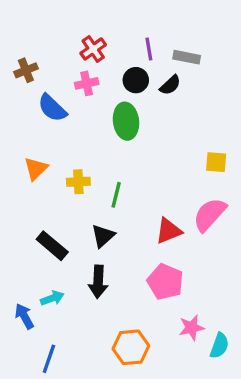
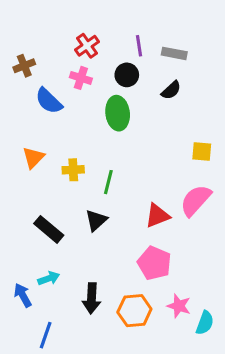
pink cross: (87, 83) -> (81, 78), turned 30
black semicircle: (170, 85) -> (171, 90), moved
black arrow: (98, 282) -> (92, 298), moved
pink star: (192, 328) -> (179, 306), turned 30
orange hexagon: (131, 347) -> (134, 311), moved

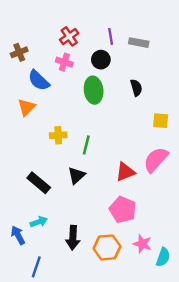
black semicircle: (171, 90) -> (136, 88), moved, turned -63
orange triangle: (33, 158) -> (26, 107), moved

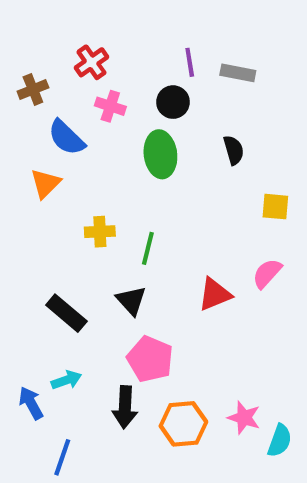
red cross: (69, 36) -> (91, 62), moved
pink semicircle: (156, 160) -> (267, 273), size x0.7
black triangle: (76, 175) -> (131, 301), turned -30
pink pentagon: (123, 210) -> (150, 359), moved

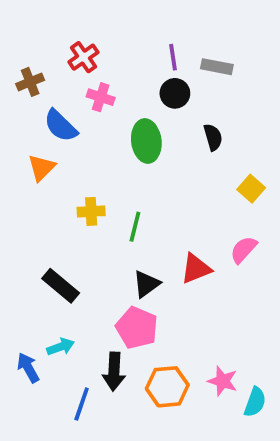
black circle: (173, 102) -> (175, 93), moved
yellow square: (275, 207) -> (251, 189), turned 36
black triangle: (131, 301) -> (146, 284), moved, turned 36
blue line: (62, 457) -> (82, 404), moved

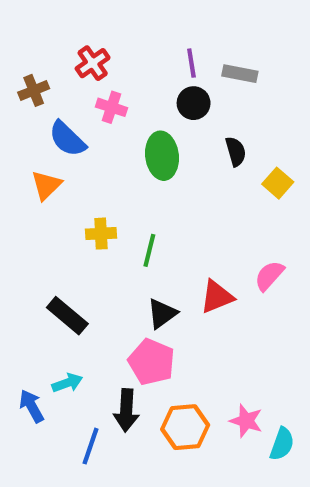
yellow square: (251, 189) -> (278, 183), moved

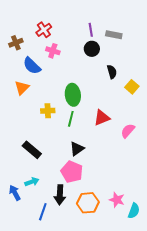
green ellipse: (162, 156) -> (73, 95), moved
red triangle: (217, 297) -> (102, 118), moved

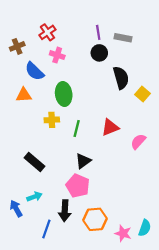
black semicircle: (112, 72) -> (121, 78), size x1.5
orange triangle: (22, 88) -> (24, 95), turned 42
green ellipse: (73, 95) -> (64, 94), moved
pink star: (117, 200) -> (123, 233), moved

